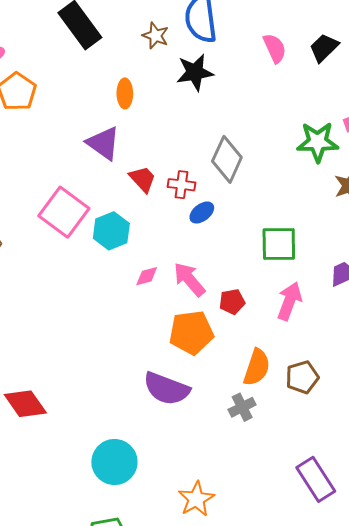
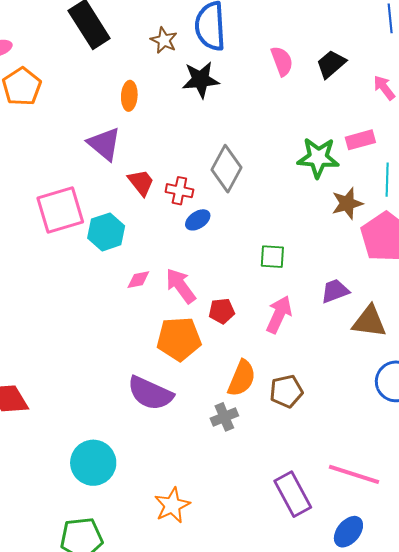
pink square: (64, 212) -> (60, 210), turned 33
green square: (279, 244) -> (272, 257), size x0.7

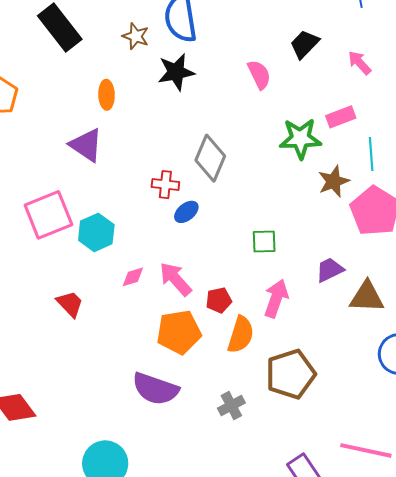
pink semicircle: (282, 61) -> (259, 75), moved
red trapezoid: (141, 182) -> (70, 304), moved
orange semicircle: (242, 378) -> (241, 335), moved
brown pentagon: (286, 391) -> (291, 374), size x1.5

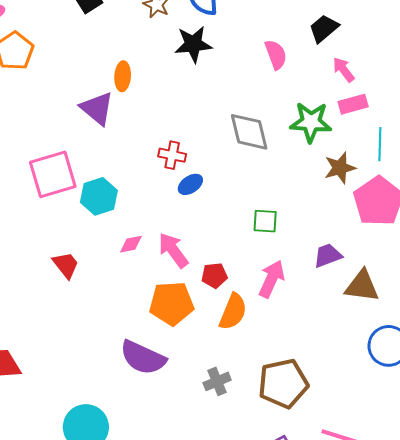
pink arrow: (359, 63) -> (344, 70), moved
orange ellipse: (107, 95) -> (123, 76), moved
gray diamond: (210, 158) -> (249, 132), moved, turned -42
brown pentagon: (291, 374) -> (283, 384), moved

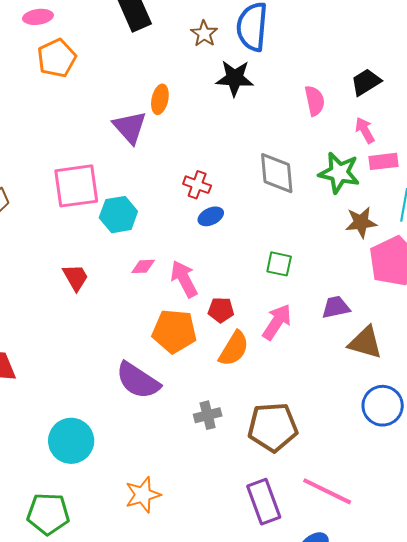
pink arrow: (344, 70) -> (365, 130), moved

